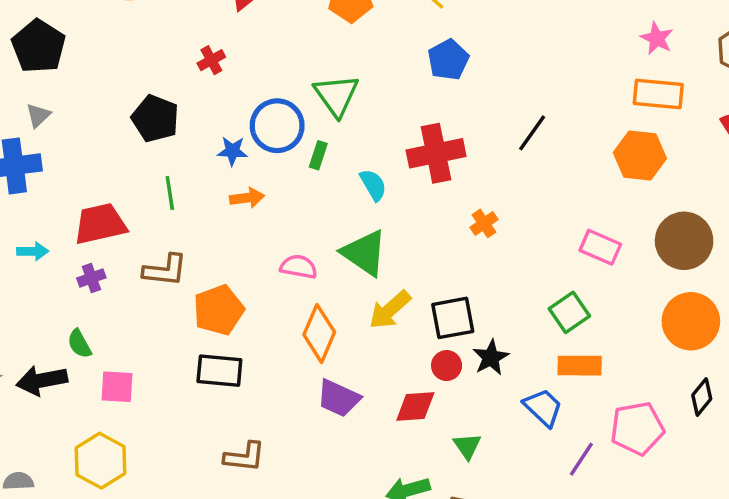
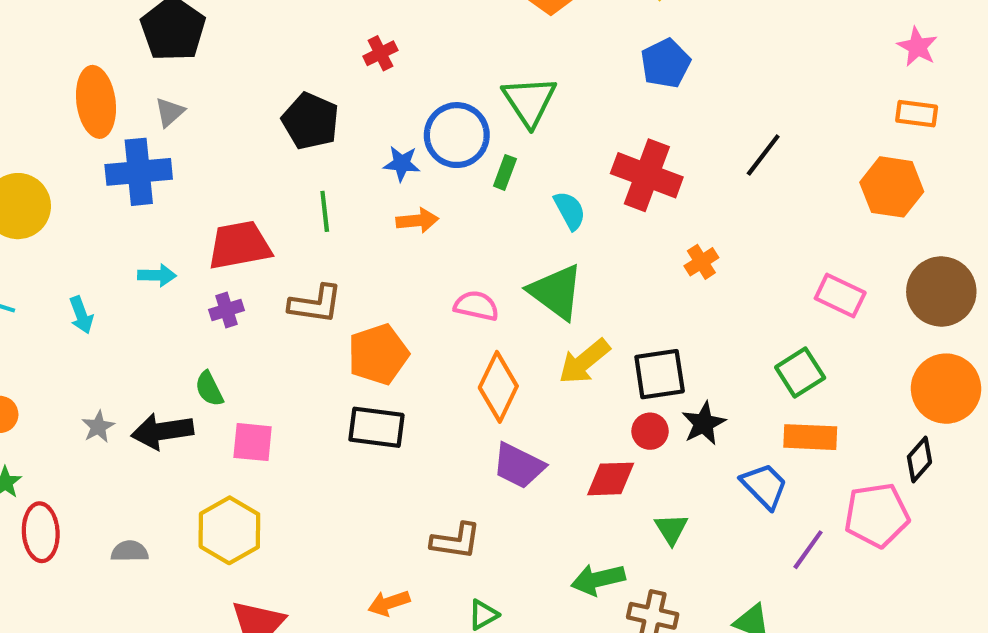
orange rectangle: (658, 94) -> (917, 114), size x0.7
red cross: (436, 153) -> (647, 175), turned 30
black diamond: (702, 397) -> (919, 459), moved
brown L-shape: (245, 457) -> (456, 541), moved

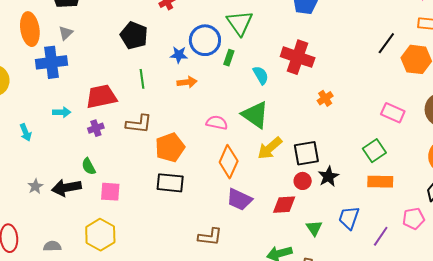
black line: (763, 155) -> (386, 43), moved
blue trapezoid: (764, 486) -> (349, 218), moved, turned -115
pink pentagon: (877, 515) -> (413, 219), size x0.7

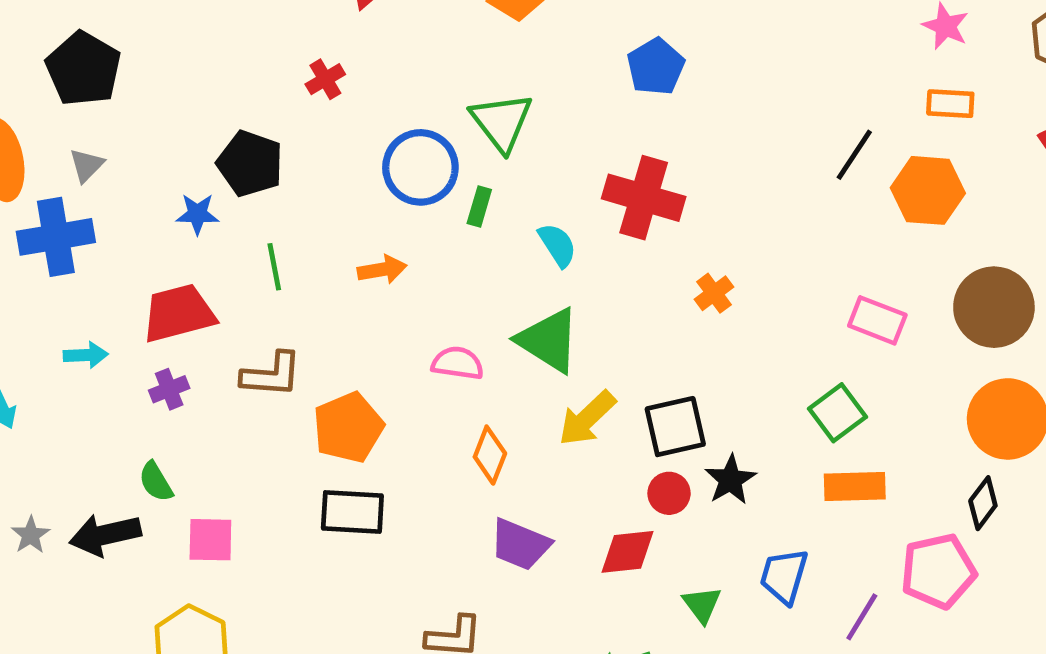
blue star: (179, 55) -> (197, 214), moved
orange diamond: (229, 162) -> (490, 455), size x0.7
pink pentagon: (413, 219) -> (938, 571), size x1.4

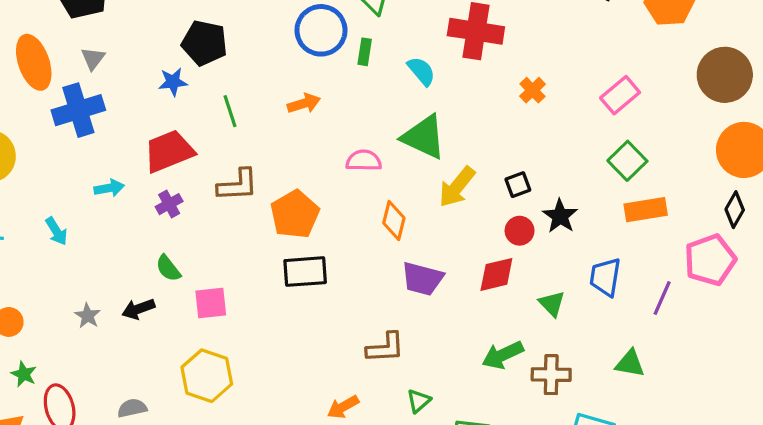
pink rectangle: (877, 320) -> (620, 95), moved, turned -54
black square: (675, 427) -> (518, 185), size x0.6
black arrow: (105, 535) -> (138, 309), size x0.7

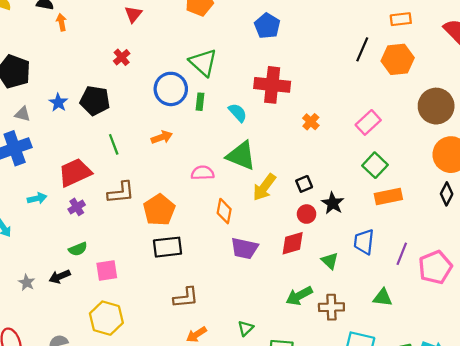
gray triangle: (93, 58) -> (23, 114), turned -49
blue star: (173, 82) -> (58, 102), moved, turned -30
pink pentagon: (710, 260) -> (435, 267), moved
green semicircle: (168, 268) -> (78, 249), turned -72
brown L-shape: (385, 348) -> (186, 298), moved

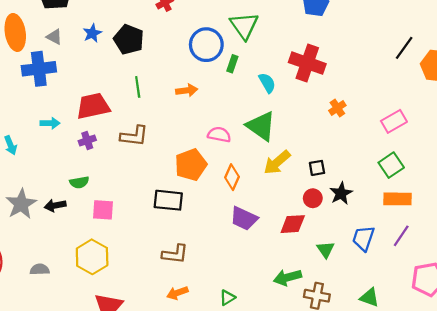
orange pentagon: (159, 210) -> (191, 165), moved
purple line: (402, 254) -> (401, 236), moved
gray star: (27, 282) -> (21, 204), size x1.8

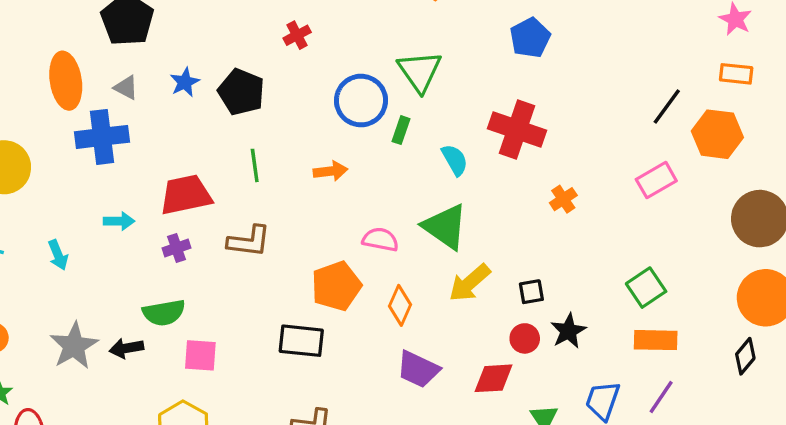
pink rectangle: (394, 121) -> (656, 180), moved
green semicircle: (79, 182) -> (164, 313), size x1.4

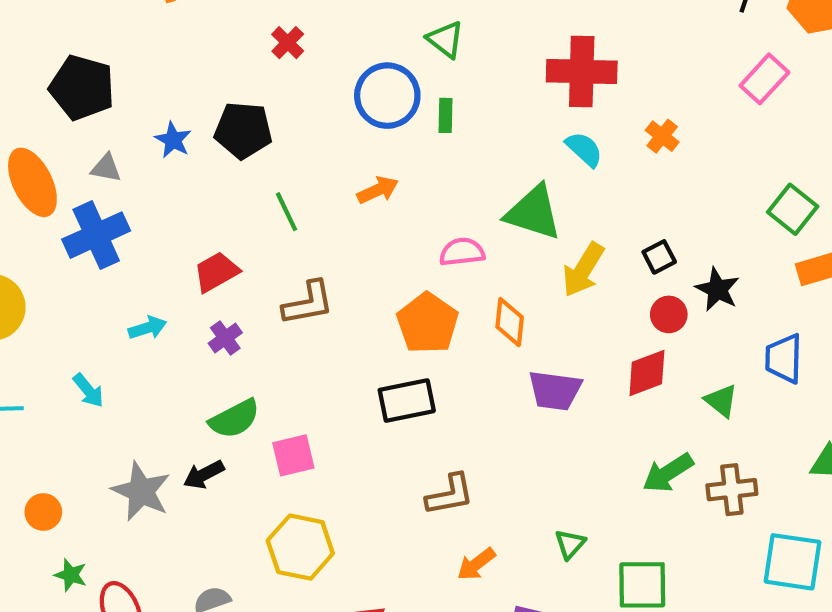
green triangle: (420, 71) -> (445, 39), size x0.7
cyan semicircle: (455, 160) -> (584, 149), moved
red trapezoid: (186, 195) -> (216, 272), size x0.7

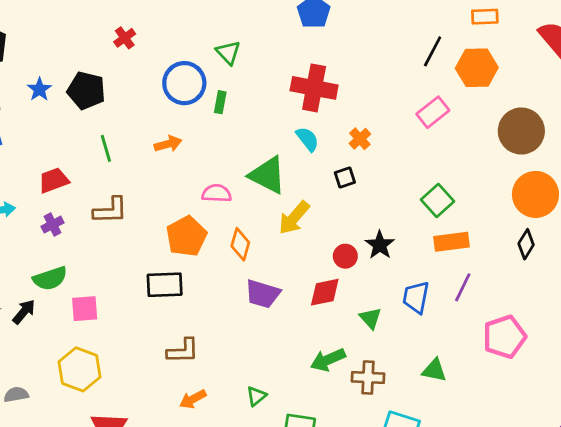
black square: (659, 257) -> (345, 177), moved
black arrow: (204, 475) -> (24, 312), turned 148

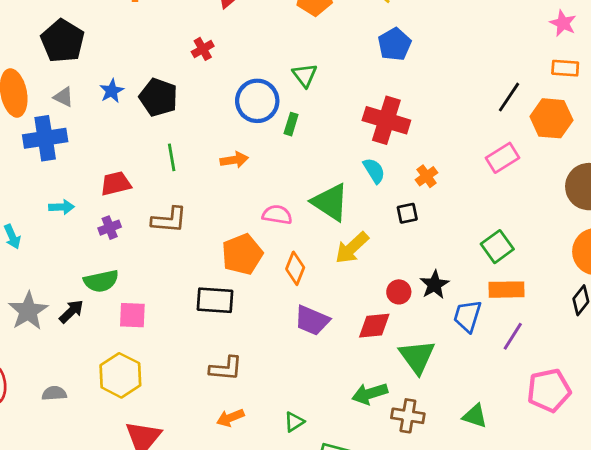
blue trapezoid: (416, 297) -> (467, 316), moved
green triangle: (370, 318) -> (417, 357), size x1.6

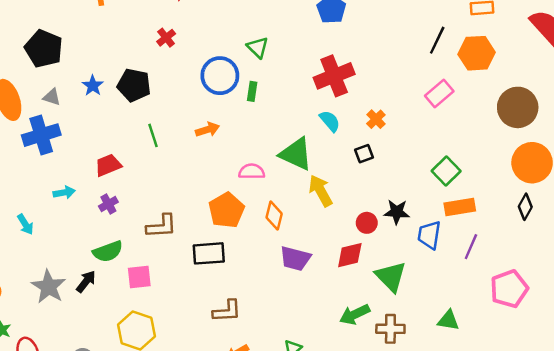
red cross: (386, 120) -> (334, 76), turned -30
brown L-shape: (169, 220) -> (162, 226), moved
yellow arrow: (352, 248) -> (320, 191), turned 112
black star: (434, 285) -> (397, 212), turned -30

